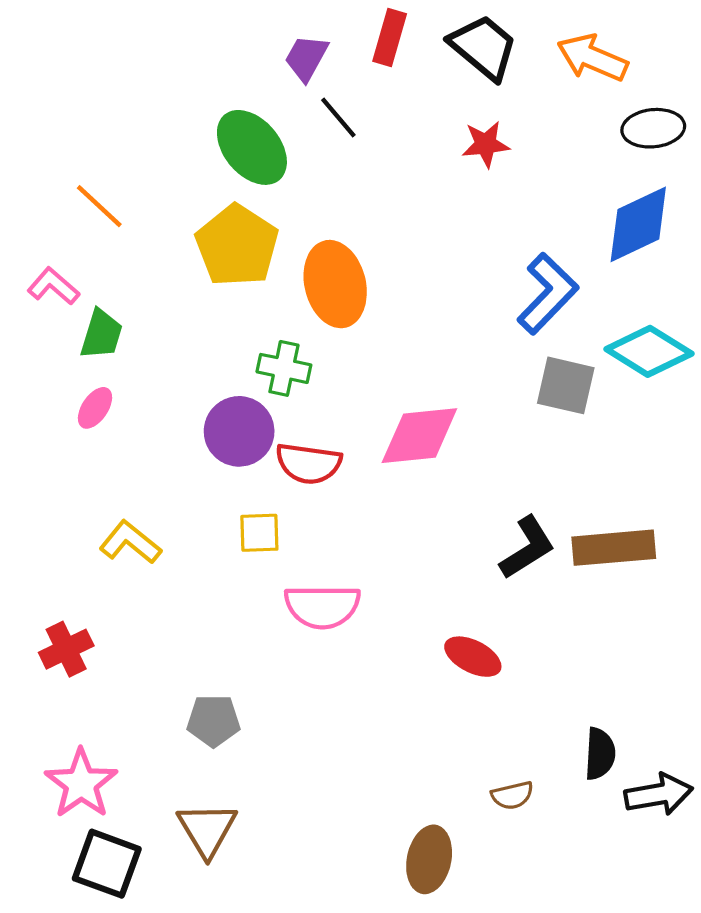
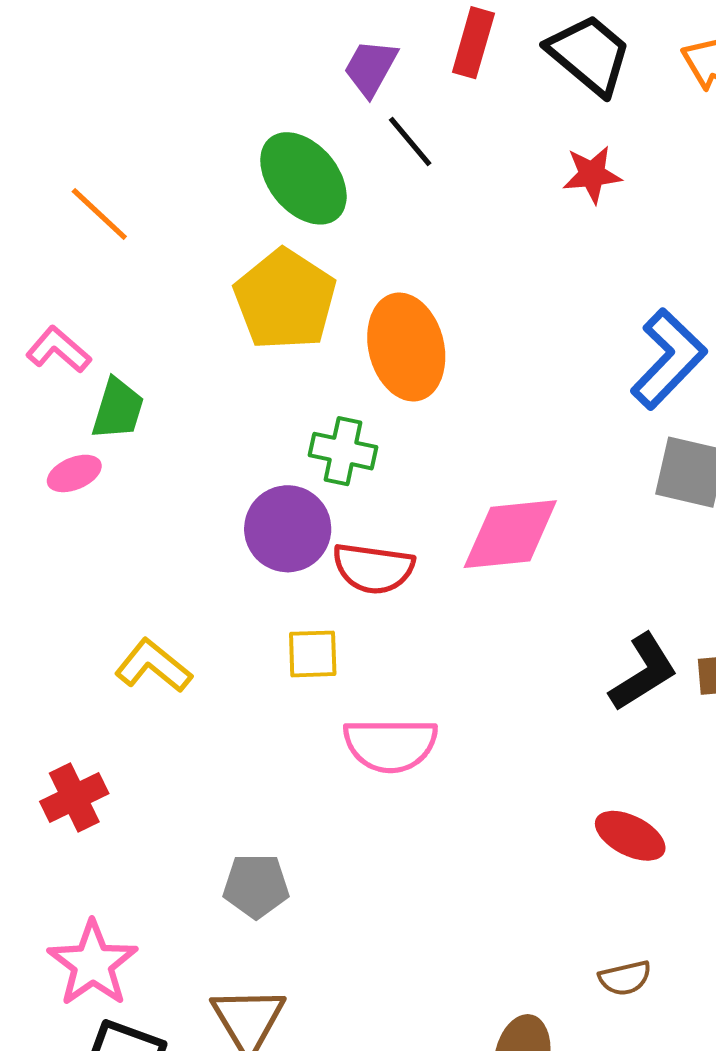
orange line: (99, 206) -> (99, 214), moved
pink ellipse: (95, 408) -> (74, 473), moved, turned 33
red ellipse: (473, 657) -> (630, 836), moved

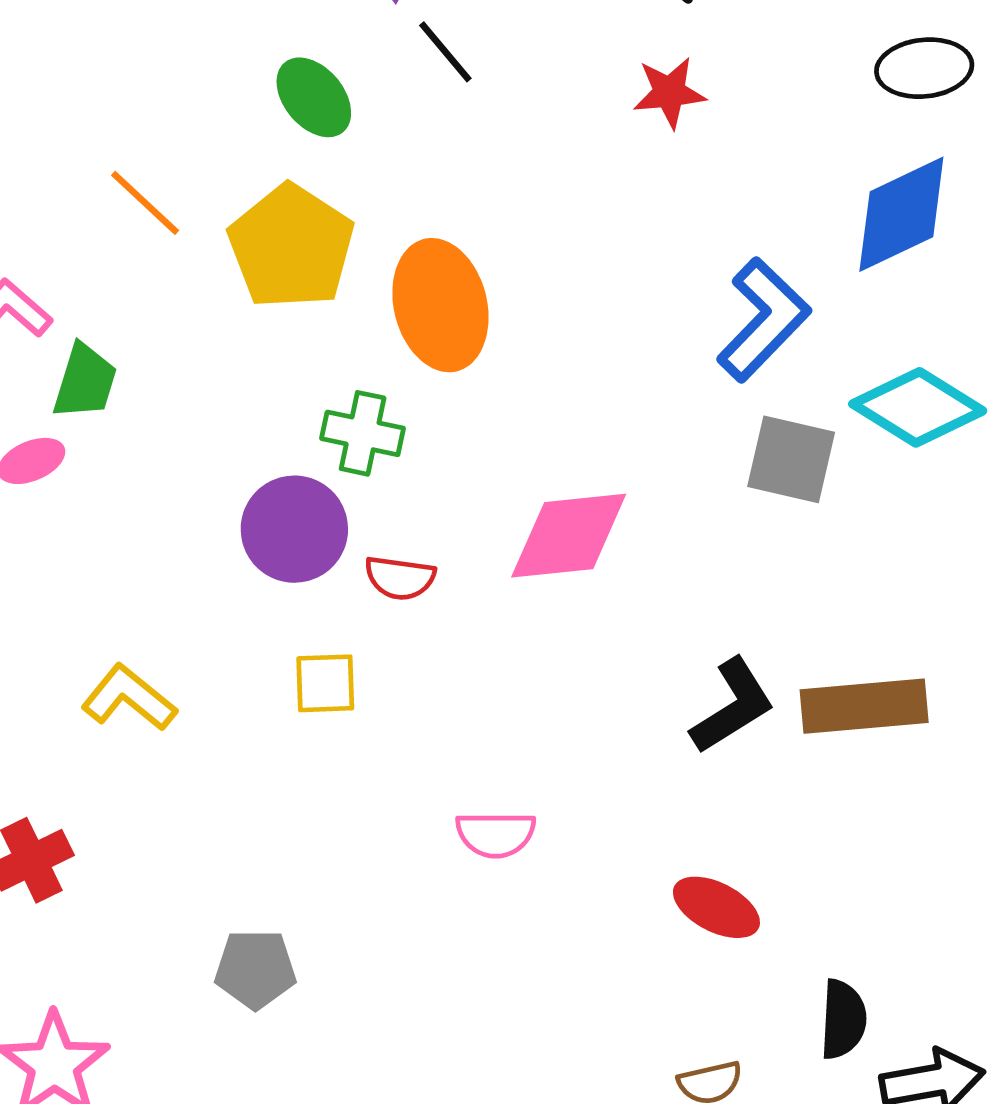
green ellipse: (303, 178) -> (314, 97), size x0.7
orange line: (99, 214) -> (145, 203), moved
red semicircle: (373, 568) -> (400, 578), size x0.7
pink semicircle: (390, 745) -> (496, 834), moved, size x0.7

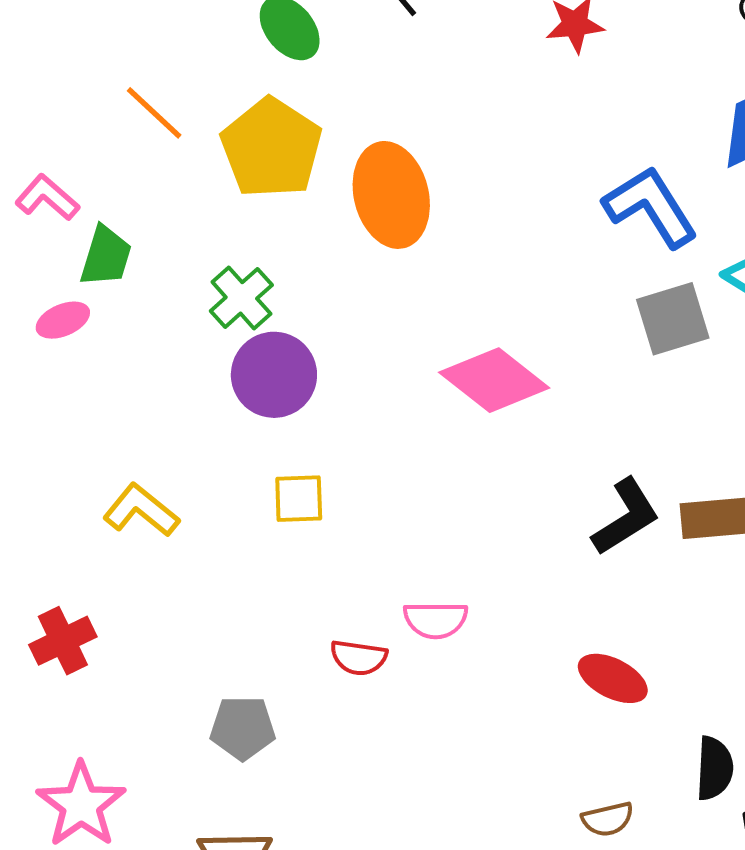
blue L-shape: (763, 320) -> (651, 207), turned -76
green cross: (363, 433) -> (241, 298), moved, turned 36
gray square: (791, 459) -> (673, 319), turned -30
pink diamond: (569, 536) -> (494, 380), turned 44
red semicircle: (400, 578) -> (359, 658), moved

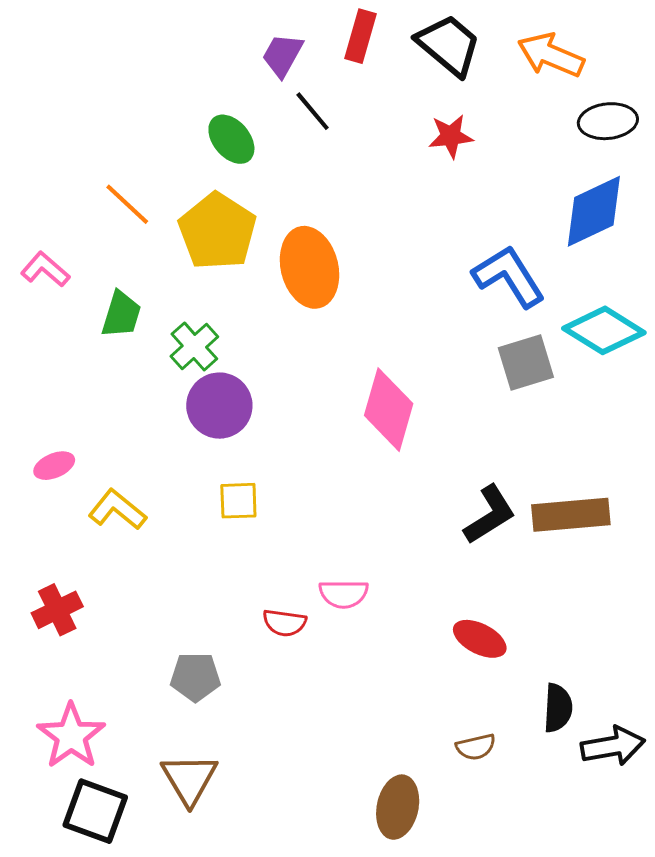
green trapezoid: (106, 256) -> (121, 314), moved
pink ellipse: (63, 320) -> (54, 466), moved
pink diamond: (494, 380) -> (389, 410), turned 68

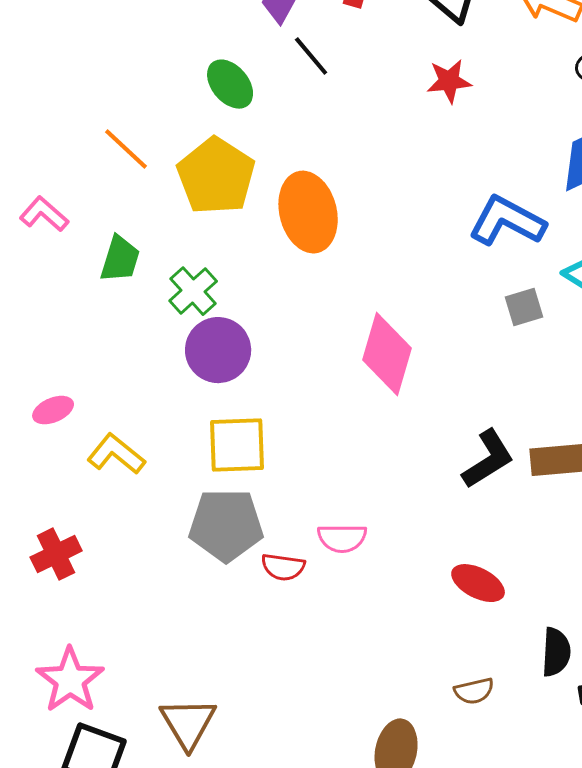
blue L-shape: (509, 276) -> (507, 221), turned -30
gray square: (526, 362) -> (524, 307), size x0.7
yellow square: (238, 501) -> (237, 445), size x1.5
gray pentagon: (195, 677) -> (226, 525), moved, size x1.5

